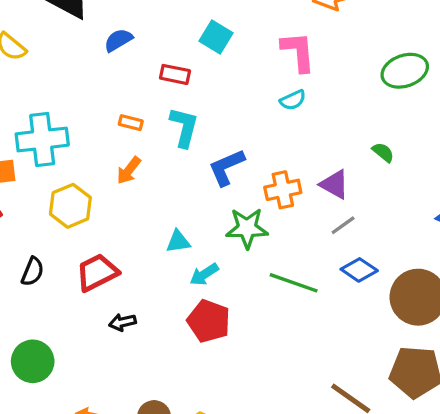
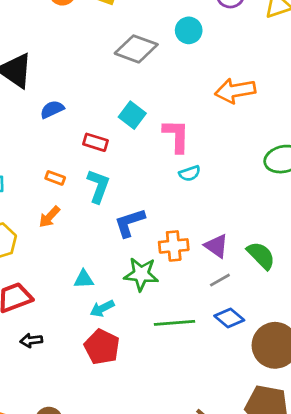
pink L-shape: (298, 52) -> (176, 136), moved
green semicircle: (383, 152) -> (261, 255), moved, size x1.6
green line: (294, 283) -> (175, 323), turned -30

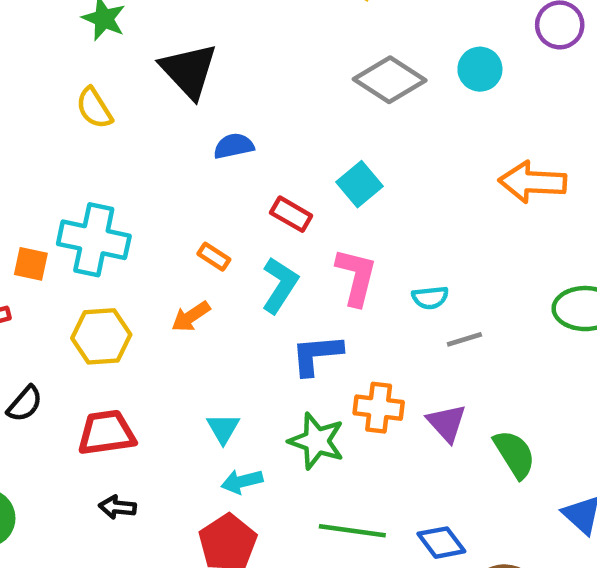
pink L-shape: (176, 136) -> (356, 277), moved
cyan triangle: (84, 279) -> (223, 428), turned 50
gray line: (220, 280) -> (464, 339), moved

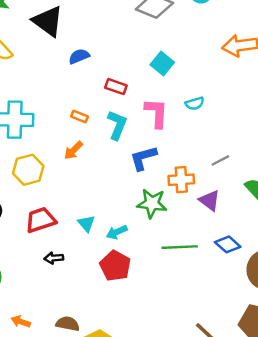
cyan square: (359, 184) -> (162, 64), moved
cyan semicircle: (430, 298) -> (195, 103), moved
gray line: (464, 339) -> (220, 160), moved
purple triangle: (447, 423) -> (210, 200), moved
cyan triangle: (223, 428) -> (86, 223), moved

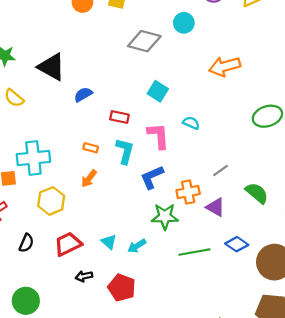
cyan semicircle: (195, 103) -> (191, 123), turned -133
red pentagon: (115, 266) -> (122, 288), moved

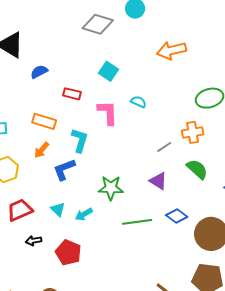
orange rectangle: (91, 148) -> (44, 121), size x1.6
cyan L-shape: (125, 151) -> (80, 140), moved
blue L-shape: (152, 177) -> (64, 169), moved
orange cross: (188, 192) -> (193, 132), moved

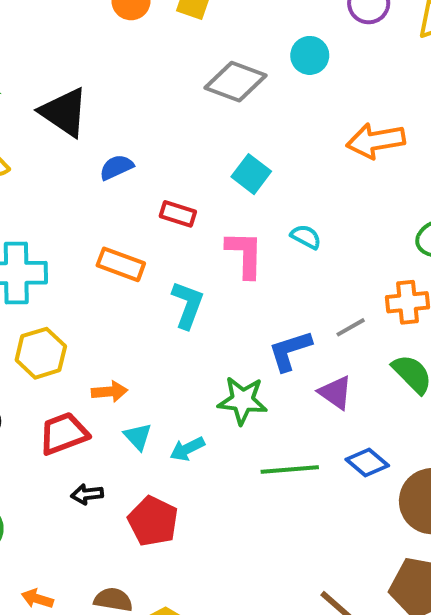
orange arrow: (42, 150) -> (110, 392), moved, turned -138
blue L-shape: (64, 169) -> (290, 351), moved

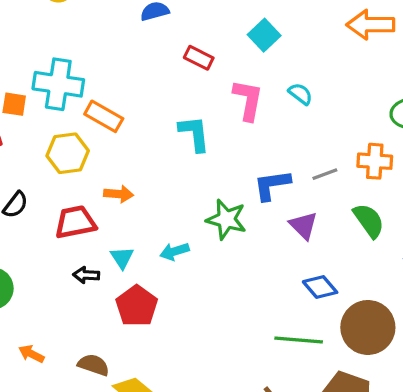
orange rectangle: (121, 264) -> (104, 116), moved
cyan L-shape: (188, 305) -> (194, 133), turned -36
cyan triangle: (138, 436) -> (122, 258), moved
green line: (290, 469) -> (299, 340), moved

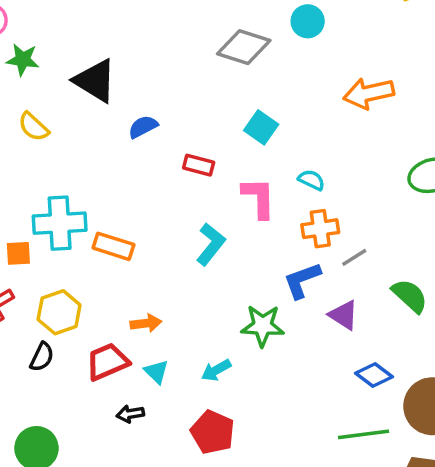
cyan L-shape: (194, 133) -> (211, 244), turned 57
yellow hexagon: (68, 153) -> (59, 312), moved
orange cross: (375, 161) -> (320, 229), moved
cyan triangle: (122, 258) -> (156, 372), moved
red pentagon: (137, 306) -> (213, 432), moved

